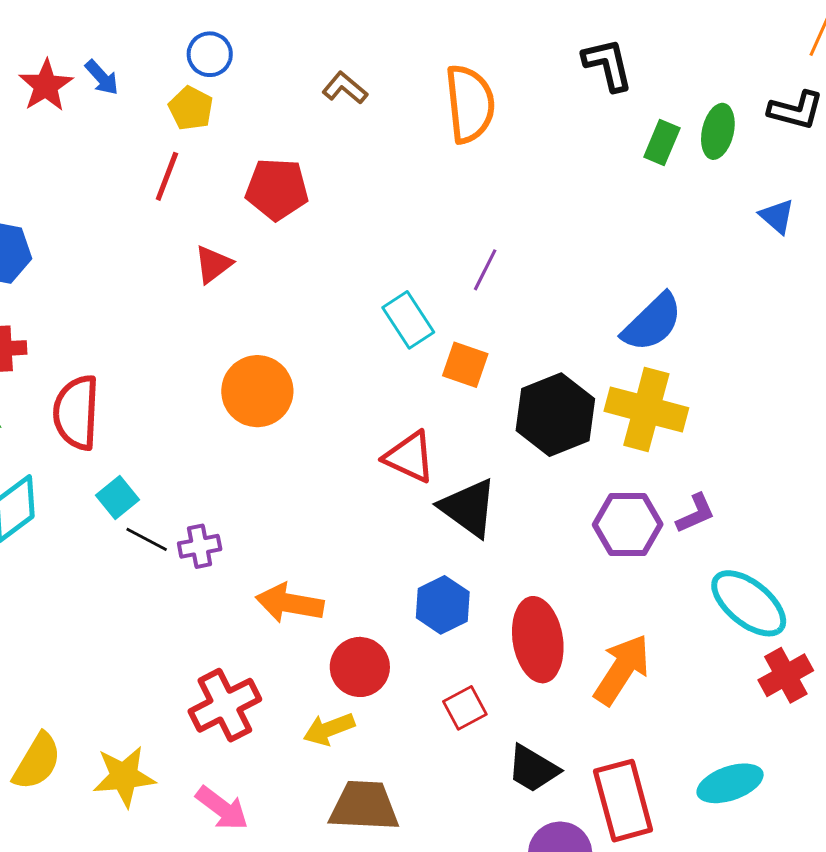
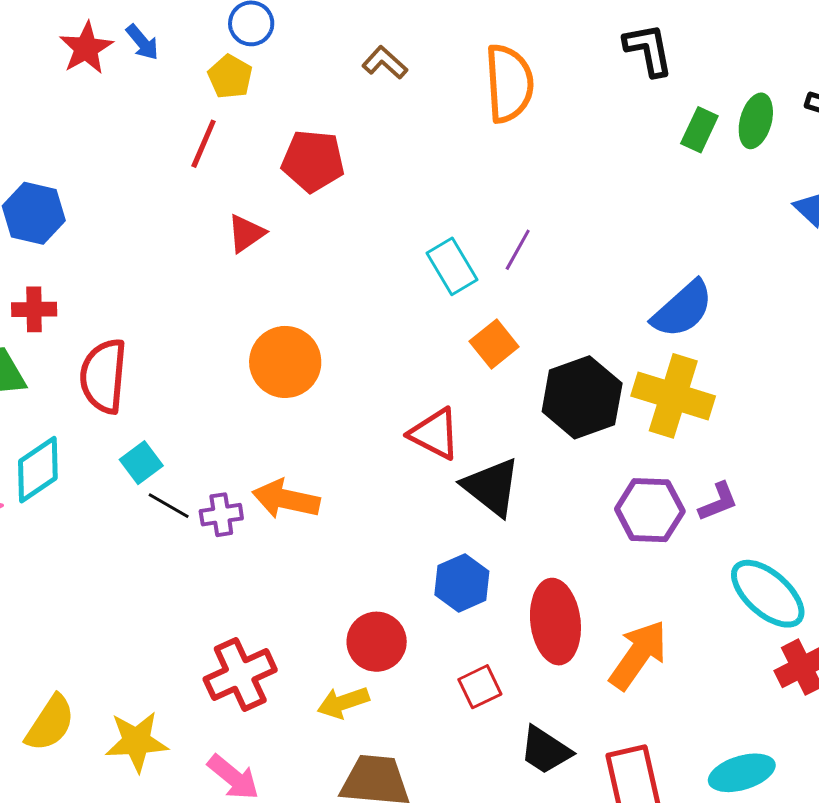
cyan rectangle: (408, 320) -> (452, 266), moved
orange square: (465, 365) -> (494, 344), turned 30
orange arrow: (290, 603) -> (286, 499), moved

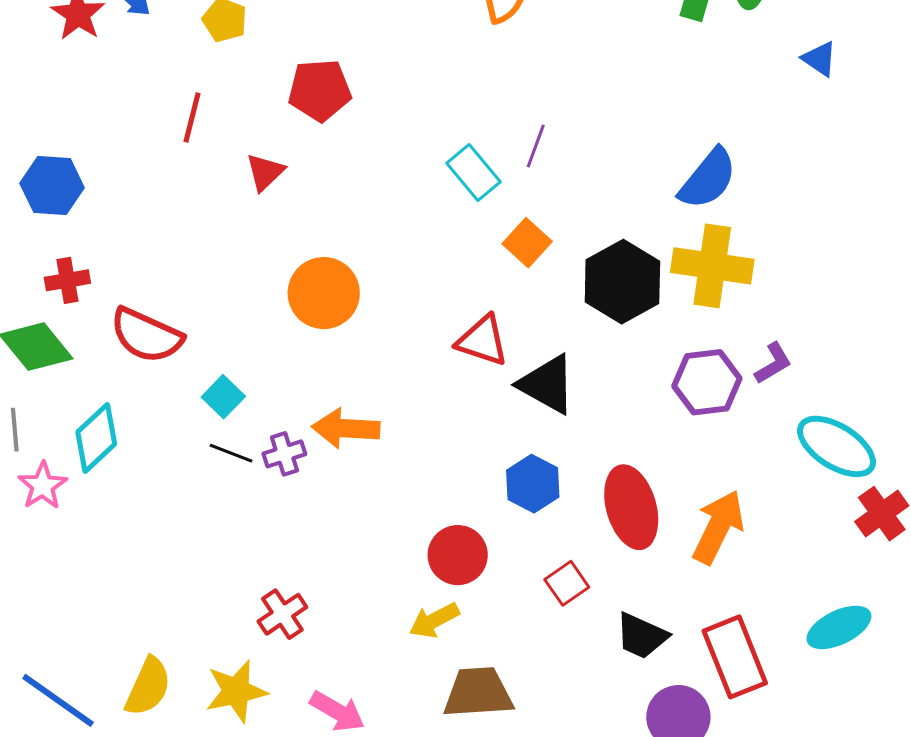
red line: (204, 144) -> (192, 117), moved
red semicircle: (104, 376) -> (146, 335), turned -62
cyan square: (141, 463) -> (223, 397), moved
red cross: (240, 674) -> (282, 614), moved, size x0.7

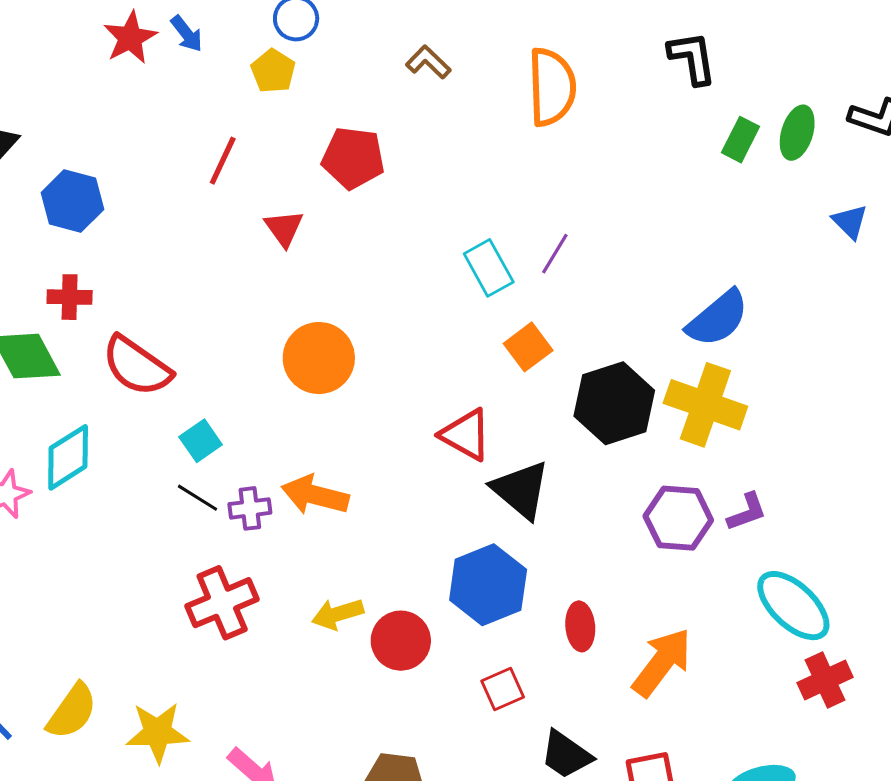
red triangle: (265, 172) -> (284, 228), turned -33
blue hexagon: (533, 484) -> (488, 585), size x1.4
red ellipse: (631, 507) -> (580, 626), size x0.6
red cross: (282, 614) -> (222, 603), moved, size x1.4
yellow arrow: (434, 620) -> (338, 614), moved

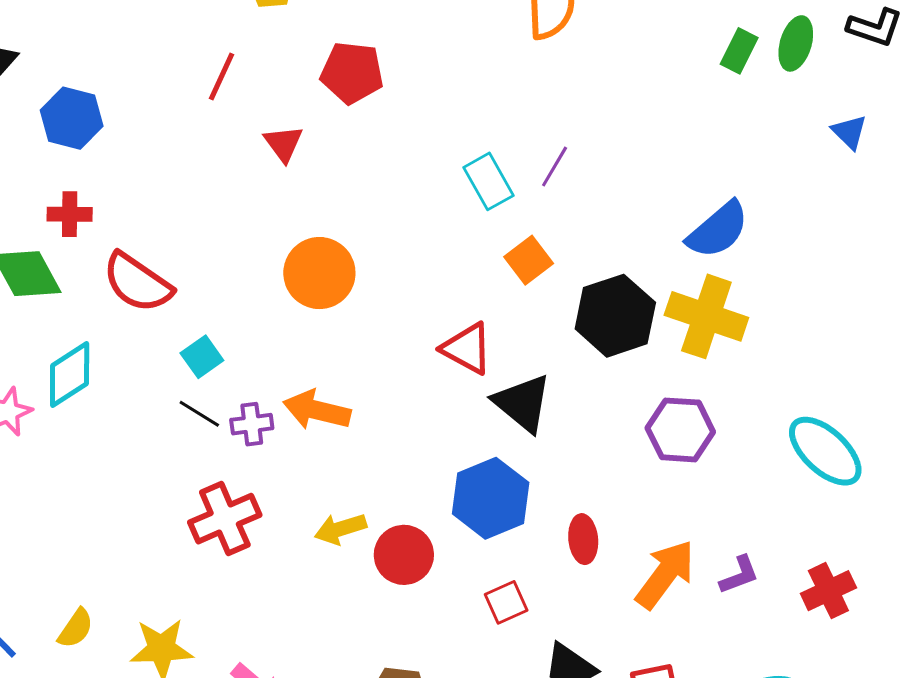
purple L-shape: (747, 512) -> (739, 575), moved
cyan ellipse: (793, 606) -> (825, 451), moved
yellow semicircle: (72, 711) -> (76, 628), size x0.7

